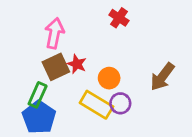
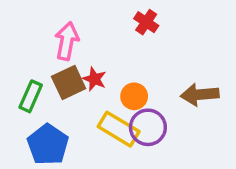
brown arrow: (162, 77) -> (200, 95), turned 48
green rectangle: (38, 95) -> (31, 96), moved
purple circle: (120, 103) -> (148, 127), size x1.4

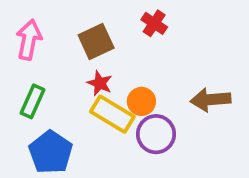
pink arrow: (67, 41) -> (29, 40), moved
brown square: (69, 82) -> (96, 41), moved
yellow rectangle: (119, 129) -> (112, 114), moved

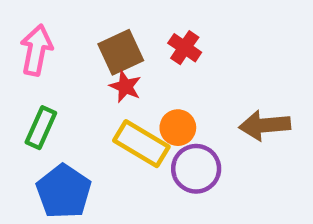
red cross: (154, 23) -> (185, 48), moved
red star: (100, 83) -> (125, 87), moved

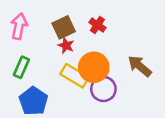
brown arrow: (265, 125) -> (140, 66), turned 45
orange circle: (178, 128) -> (94, 67), size x1.6

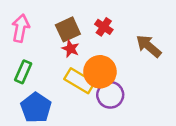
brown arrow: (140, 66) -> (149, 46), moved

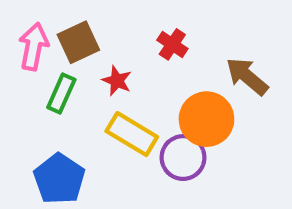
brown square: (68, 29) -> (78, 42), moved
green rectangle: (23, 72) -> (61, 93), moved
orange circle: (100, 72) -> (206, 119), moved

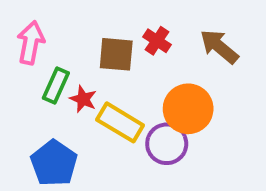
brown square: (78, 42) -> (116, 54), moved, turned 30
brown arrow: (247, 76) -> (219, 47), moved
red star: (117, 81) -> (83, 99), moved

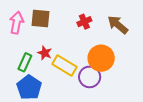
red cross: (157, 41) -> (84, 22), turned 32
brown square: (116, 54) -> (41, 18), moved
green rectangle: (56, 85) -> (25, 62), moved

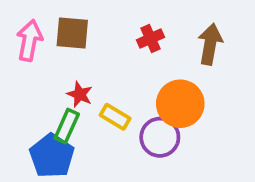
brown arrow: (118, 25) -> (210, 44), turned 60
green rectangle: (25, 62) -> (67, 126), moved
yellow rectangle: (65, 65) -> (115, 117), size x0.7

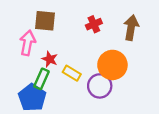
pink arrow: (29, 40) -> (28, 43), moved

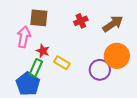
brown arrow: (131, 28) -> (113, 24), turned 45
orange circle: (112, 65) -> (117, 56), moved
purple circle: (100, 86) -> (100, 70), moved

